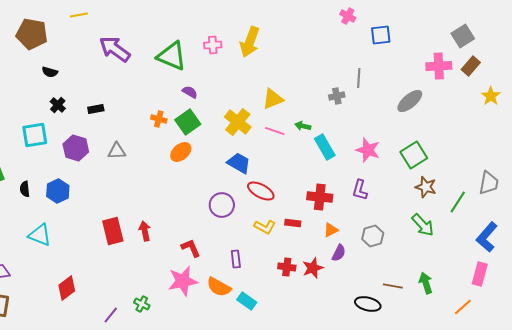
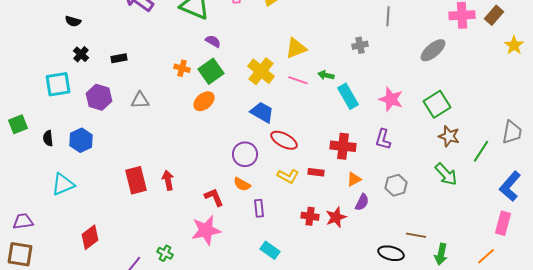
gray line: (359, 78) -> (388, 16), moved
cyan triangle: (40, 235) -> (63, 184), turned -45
green arrow: (426, 283) -> (441, 254), moved, turned -150
orange semicircle: (219, 287) -> (242, 184), moved, size x0.7

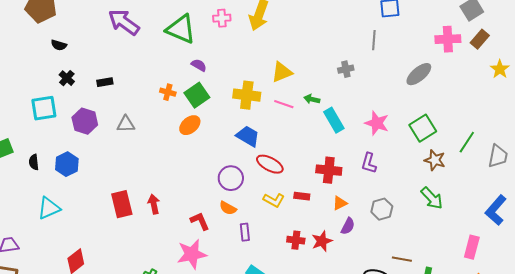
yellow cross: (261, 71) -> (247, 95), turned -32
green line: (481, 151) -> (467, 142), moved
pink rectangle: (503, 223) -> (472, 247), moved

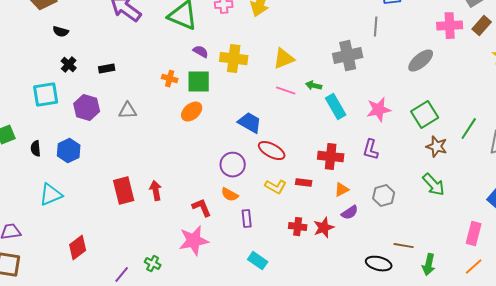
gray cross: (346, 69) -> (348, 56), size x1.8
green square: (197, 95) -> (199, 82), turned 35
yellow cross: (247, 95) -> (234, 59), moved
pink star: (377, 123) -> (379, 110), turned -30
purple semicircle: (348, 226) -> (350, 213), turned 30

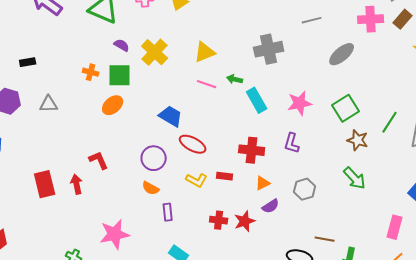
gray line: (376, 27) -> (312, 20), moved, turned 72
yellow cross: (234, 59) -> (155, 52), turned 36
red L-shape: (202, 208) -> (99, 160), moved

